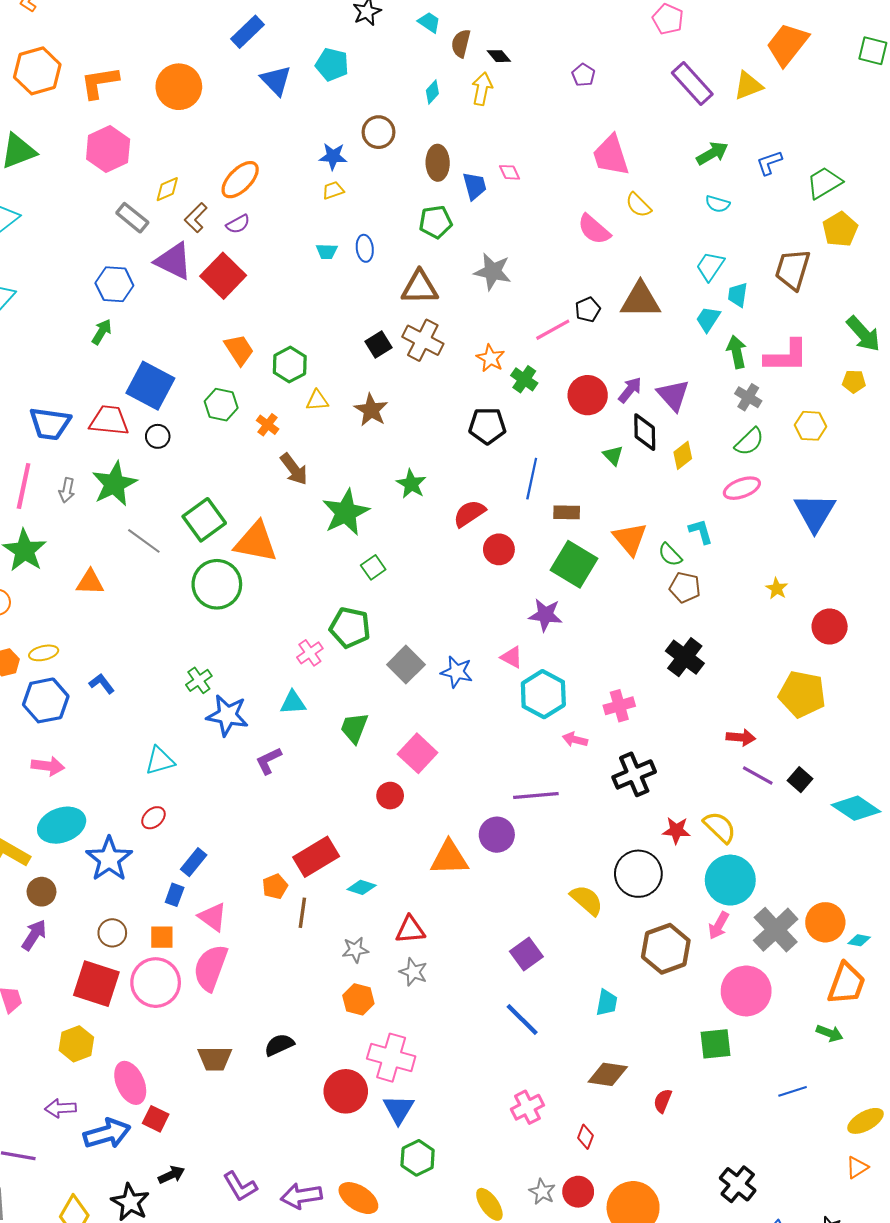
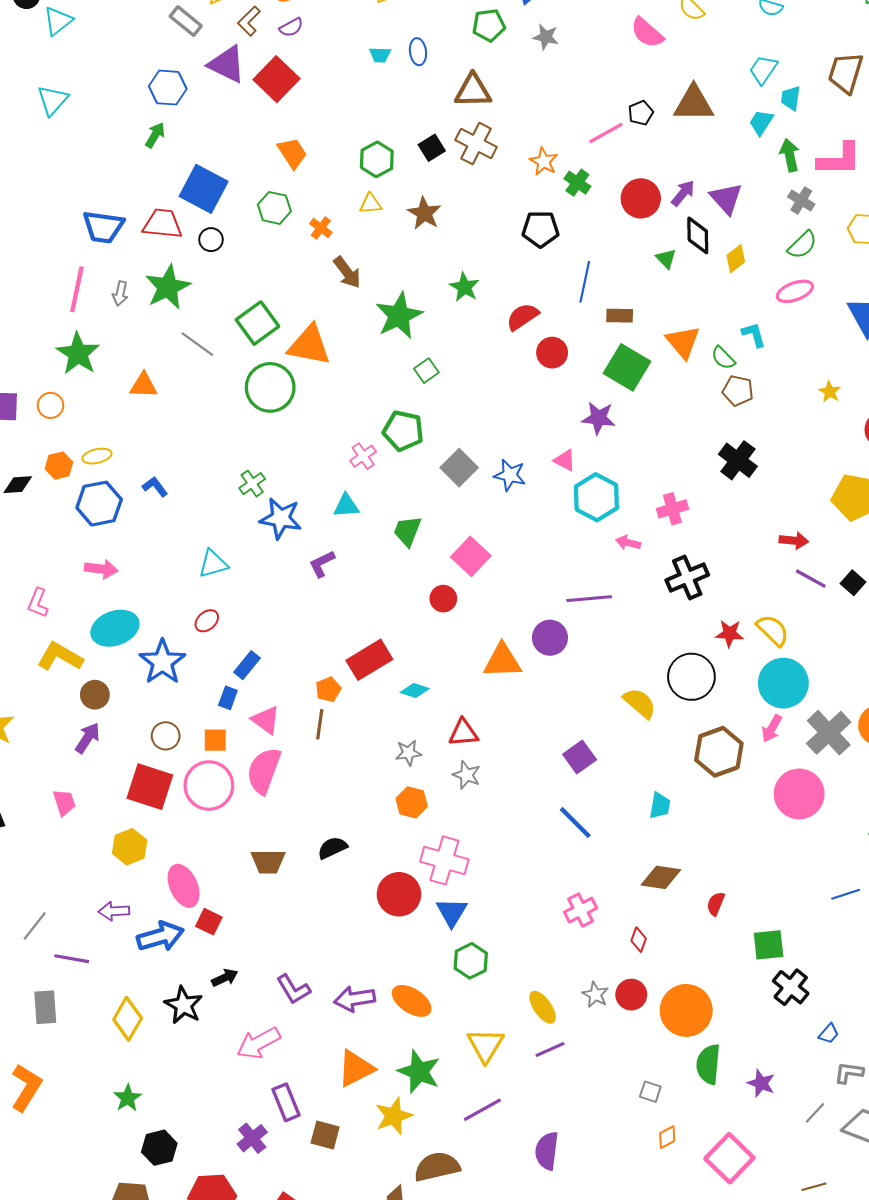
gray star: (493, 272) -> (546, 37), moved, size x0.7
green hexagon: (290, 365) -> (377, 159), moved
brown line: (302, 913) -> (320, 724), moved
green square: (715, 1044) -> (769, 945), moved

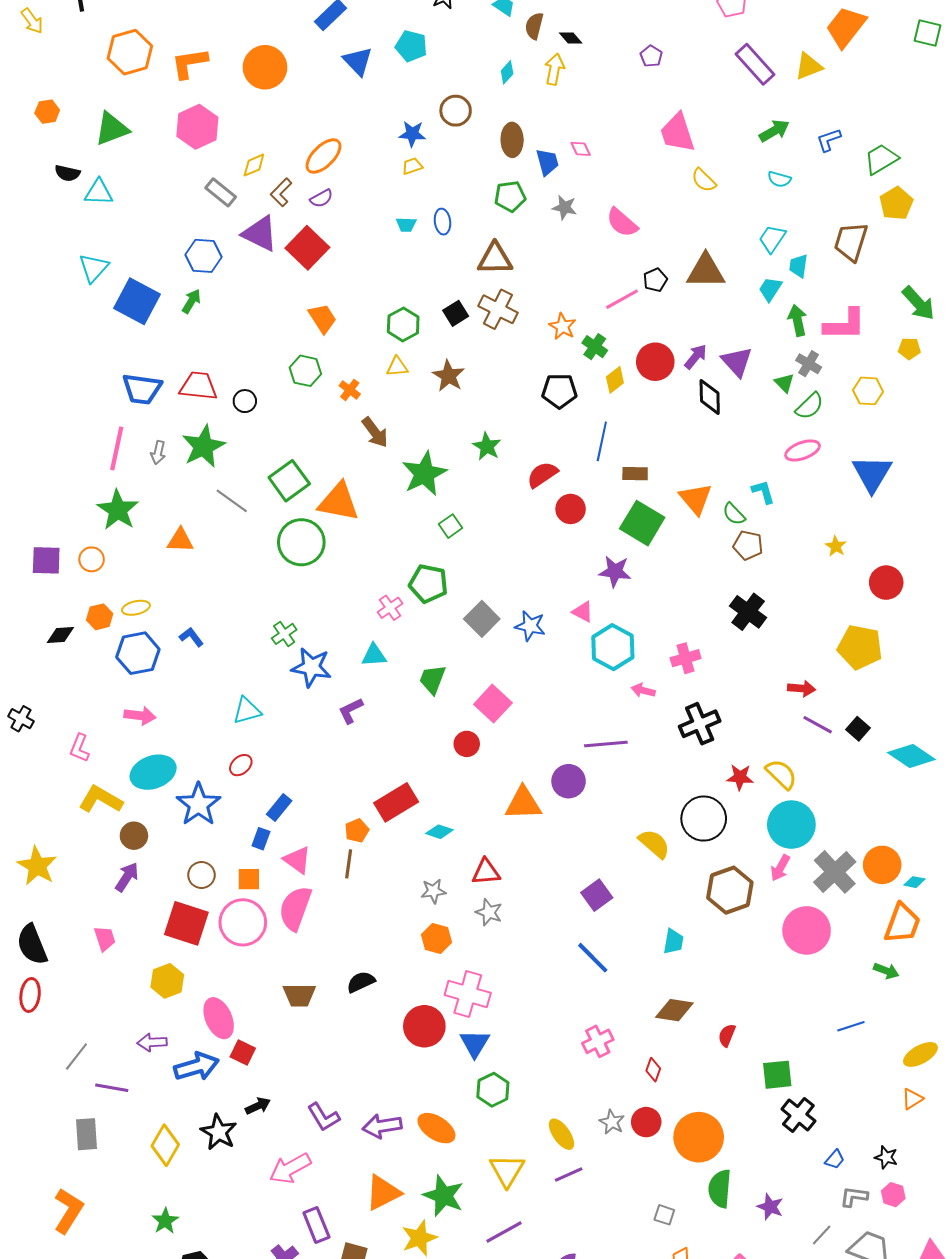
cyan triangle: (58, 21) -> (99, 192), turned 40
pink semicircle: (647, 33) -> (622, 223), moved
blue square: (204, 189) -> (137, 301), moved
green triangle: (666, 259) -> (784, 383), moved
yellow diamond: (736, 259) -> (615, 380), moved

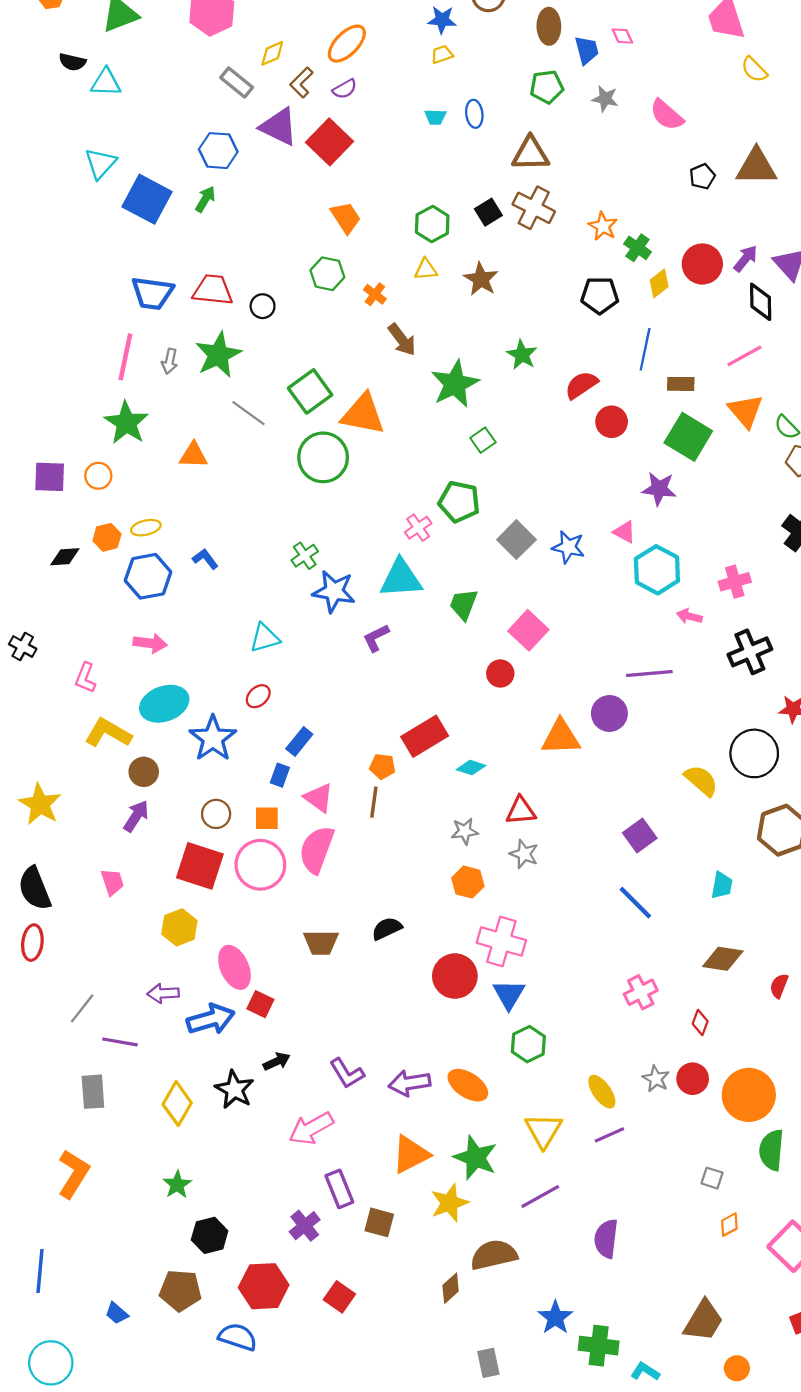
pink line: (622, 299) -> (744, 356), moved
cyan triangle: (374, 655) -> (401, 578), size x1.6
orange pentagon: (357, 831) -> (382, 766), turned 30

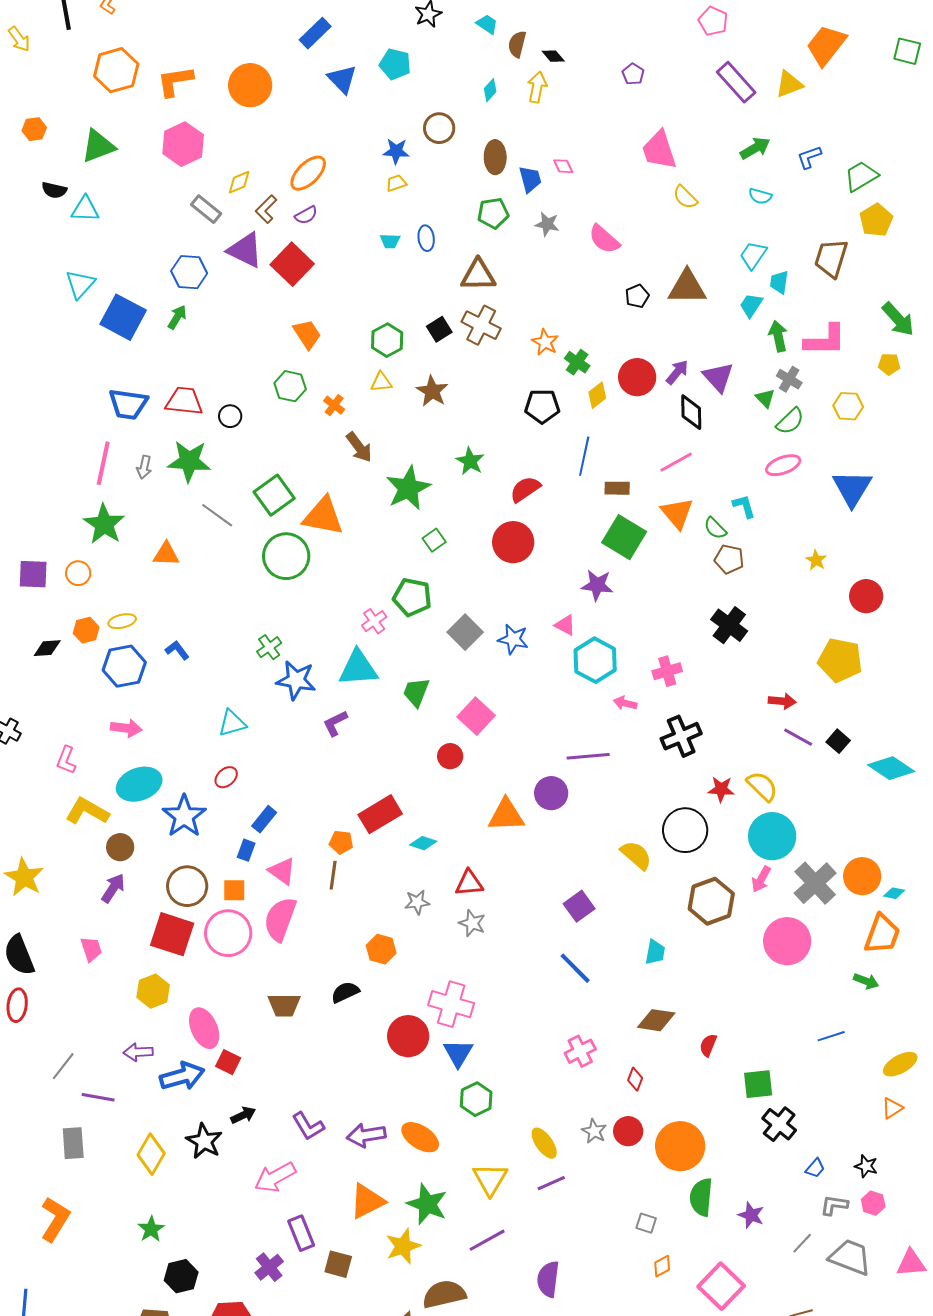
green star: (218, 355) -> (189, 461), turned 30
red circle: (612, 422) -> (513, 542), moved, size x1.4
brown circle: (216, 814) -> (187, 886), size x1.5
orange hexagon: (468, 882) -> (381, 949), moved

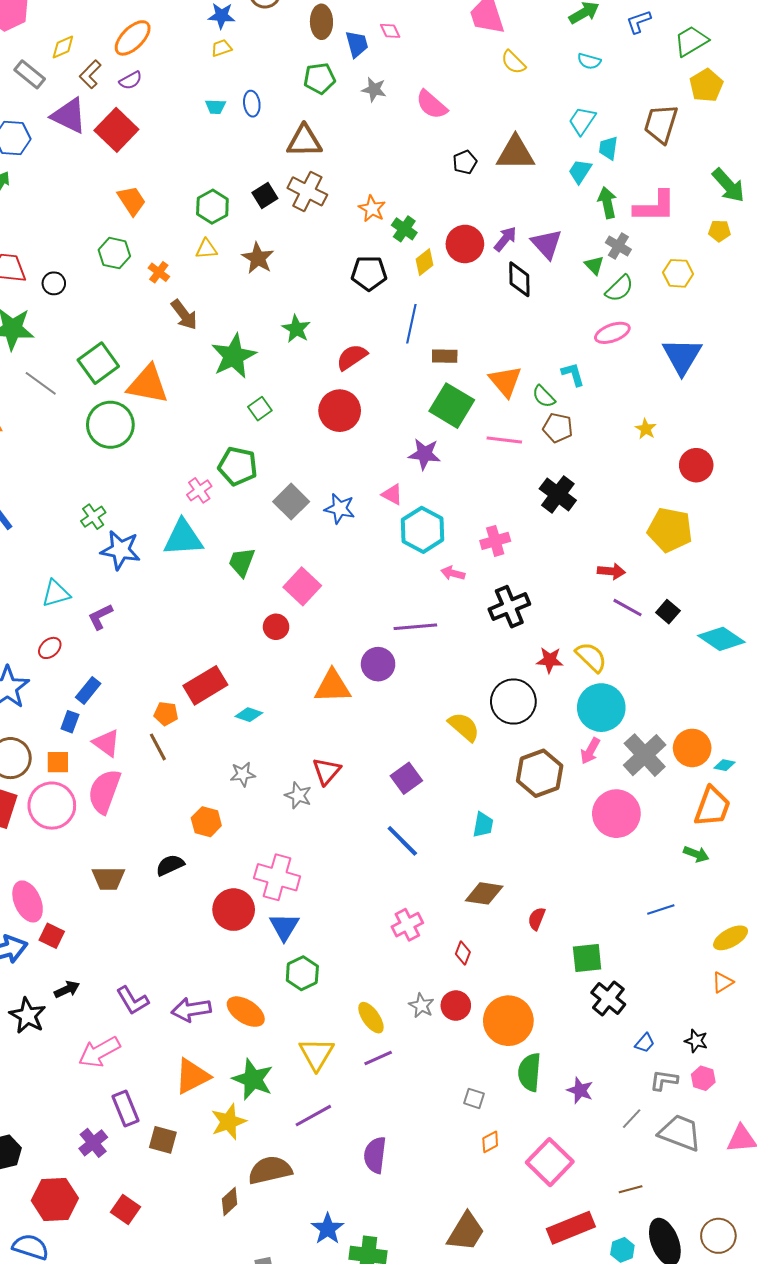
pink line: (676, 462) -> (504, 440), moved, turned 36
purple L-shape: (335, 723) -> (100, 617), moved
brown line: (333, 875) -> (158, 747), turned -36
red triangle: (469, 883) -> (327, 771), moved, turned -44

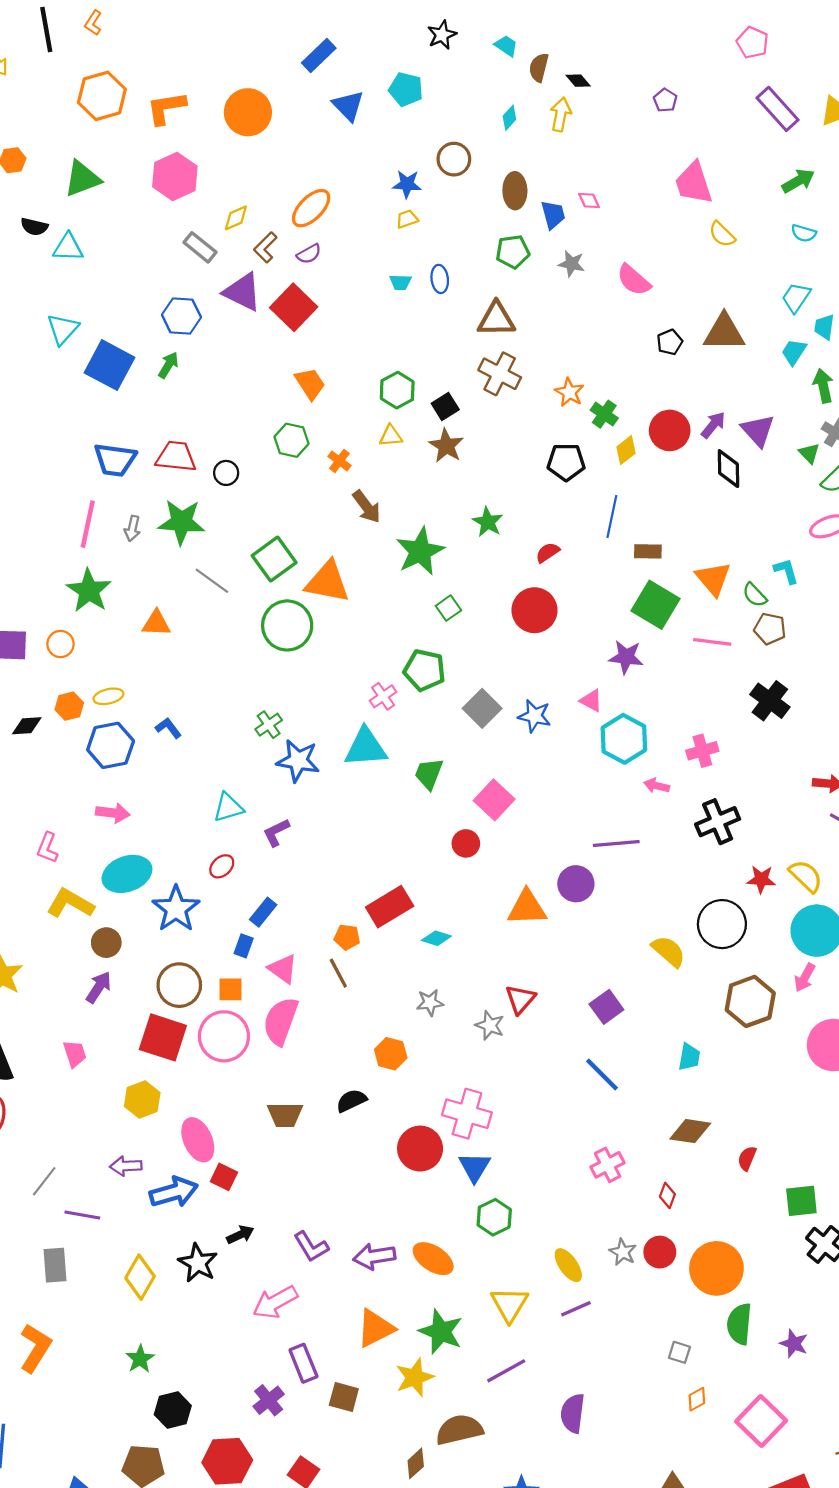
black square: (265, 195) -> (445, 406), moved
red semicircle: (352, 357) -> (548, 552), size x0.7

